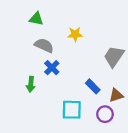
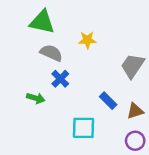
green triangle: (36, 19) -> (42, 22), size x1.5
green arrow: (31, 84) -> (36, 98), turned -80
purple circle: (105, 114) -> (135, 141), moved

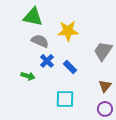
yellow star: (87, 40) -> (68, 31), size x1.5
blue rectangle: (108, 101) -> (70, 67), moved
brown triangle: (135, 111) -> (105, 86), turned -32

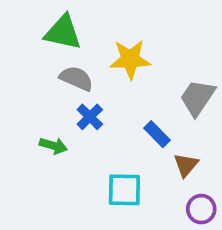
blue rectangle: (70, 67) -> (157, 134), moved
brown triangle: (105, 86) -> (186, 165), moved

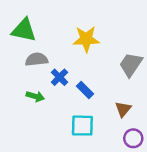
green triangle: (63, 32) -> (24, 30), moved
gray semicircle: (76, 78) -> (37, 59), moved, turned -30
blue rectangle: (157, 134) -> (85, 90), moved

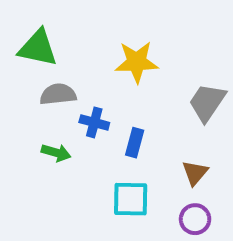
blue cross: (59, 77) -> (94, 122), turned -30
blue rectangle: (85, 90) -> (135, 143), turned 60
purple circle: (133, 138) -> (195, 219), moved

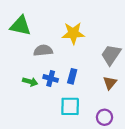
gray semicircle: (58, 94) -> (43, 50), moved
blue cross: (94, 122) -> (51, 78), moved
brown triangle: (195, 173) -> (110, 83), moved

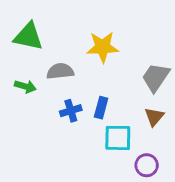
blue cross: (51, 78) -> (71, 111), turned -32
green arrow: (30, 82) -> (25, 86), moved
cyan square: (70, 106) -> (118, 138), moved

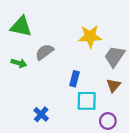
yellow star: (103, 47) -> (90, 36), moved
gray semicircle: (60, 71) -> (44, 52), turned -30
blue cross: (71, 111) -> (41, 114), moved, turned -32

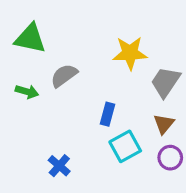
cyan square: (87, 101) -> (125, 146), turned -30
purple circle: (108, 121) -> (170, 158), moved

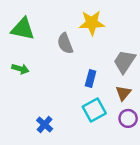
yellow star: (130, 53) -> (92, 23), moved
gray semicircle: (64, 76) -> (65, 43), moved, turned -75
blue rectangle: (107, 114) -> (91, 79), moved

